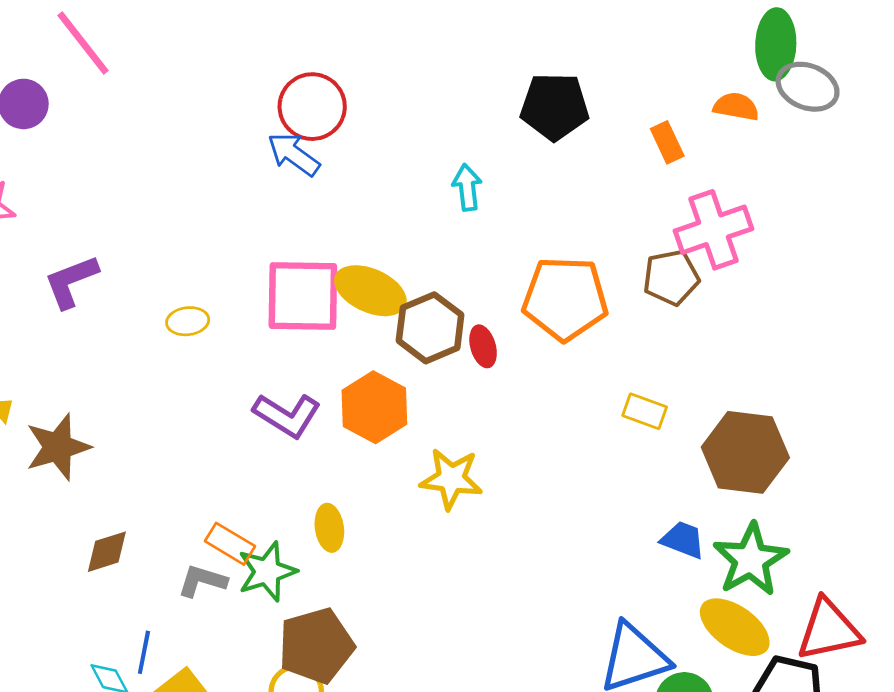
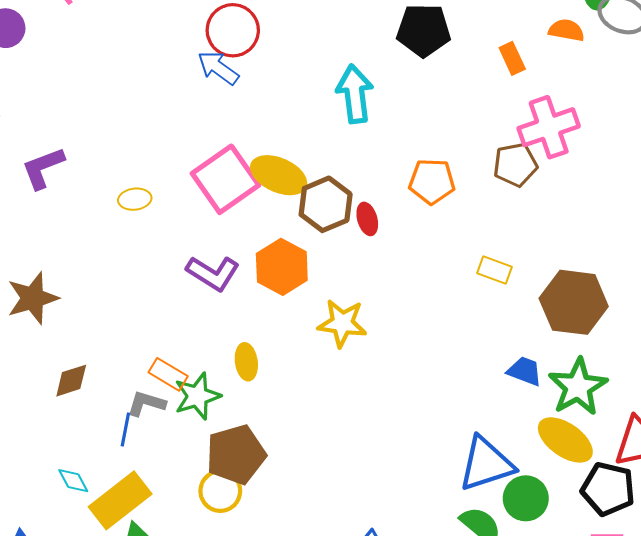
cyan arrow: (467, 187) -> (355, 94), size x1.6
pink square: (303, 296) -> (225, 179), turned -36
orange pentagon: (565, 299) -> (432, 181), size x0.7
blue line: (144, 652) -> (125, 430), moved

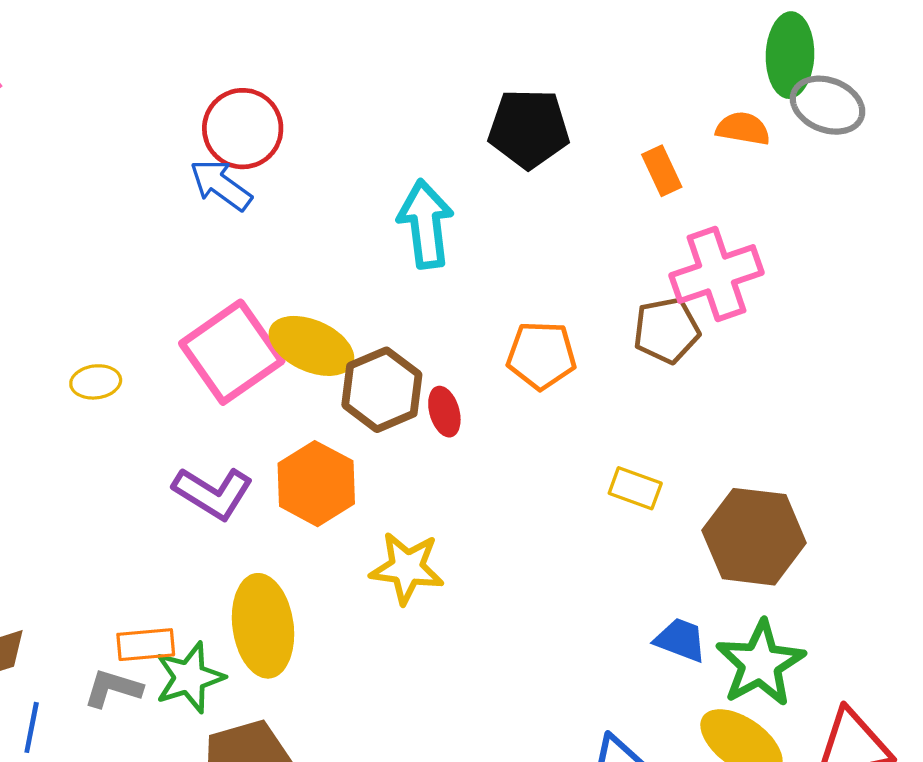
yellow ellipse: (246, 362) -> (263, 626), size x1.8
orange rectangle: (168, 374) -> (146, 645), turned -36
blue line: (125, 430) -> (32, 727), moved

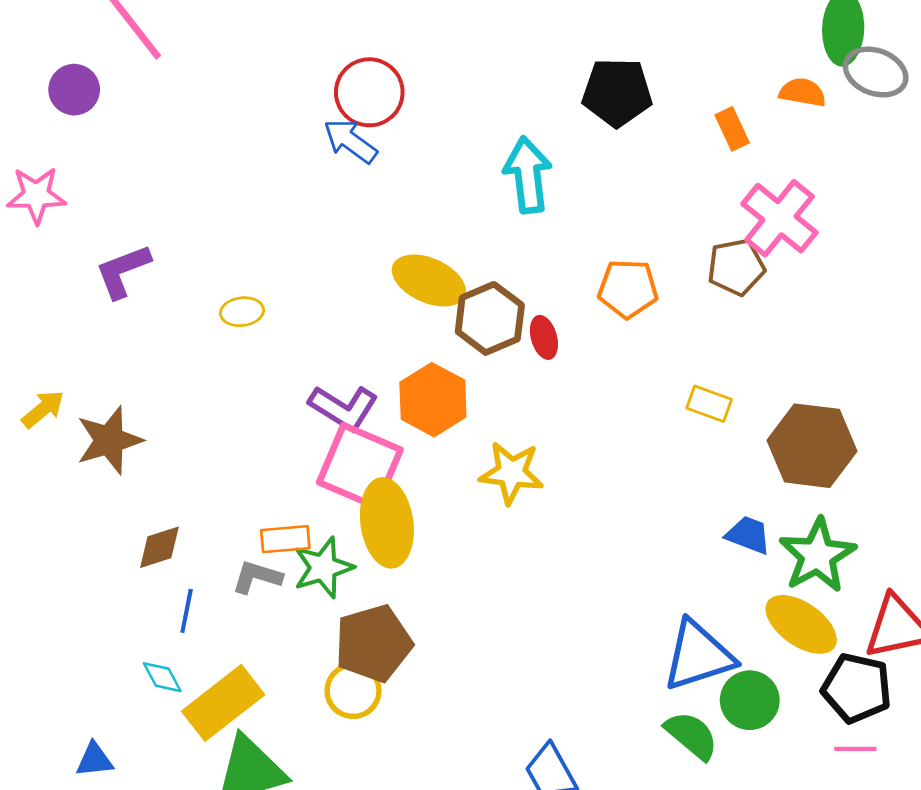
pink cross: (716, 274) -> (780, 218), turned -32
pink square: (232, 352) -> (360, 466), moved, turned -32

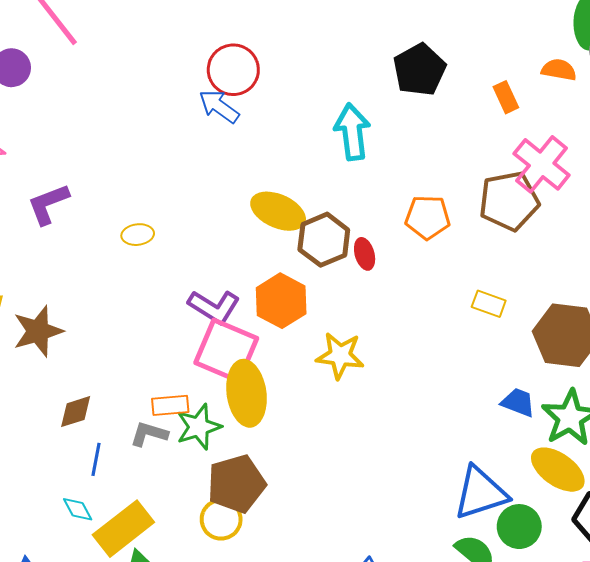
black pentagon: (617, 92) -> (419, 70), turned -30
brown pentagon: (736, 267) -> (509, 201), size x1.4

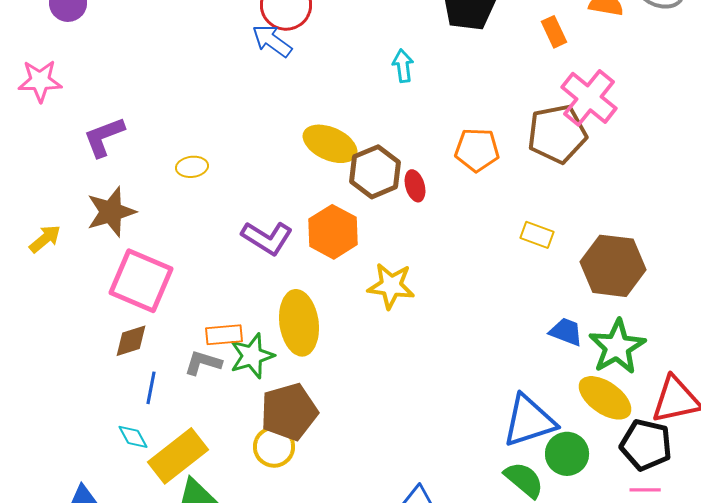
cyan arrow: (352, 132) -> (403, 66), size x0.6
brown star: (38, 331) -> (111, 212), moved
pink square: (226, 351) -> (141, 281), moved

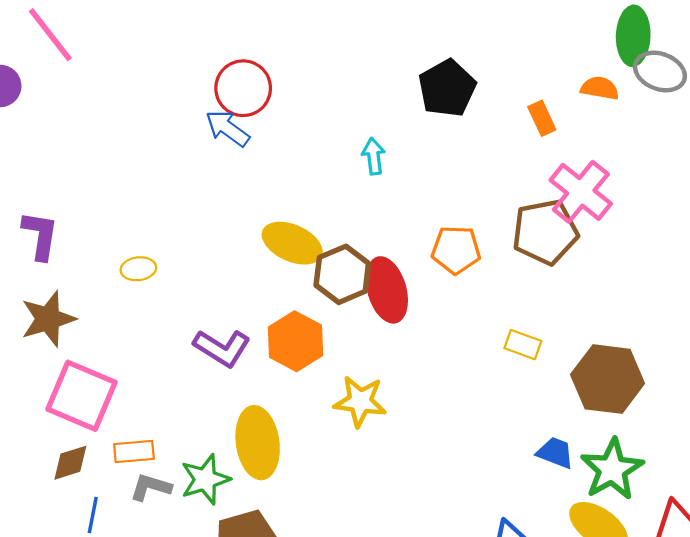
purple L-shape: (104, 137) -> (40, 235), turned 120
red ellipse: (415, 186) -> (387, 290), size x1.8
orange rectangle: (224, 335) -> (134, 452), moved

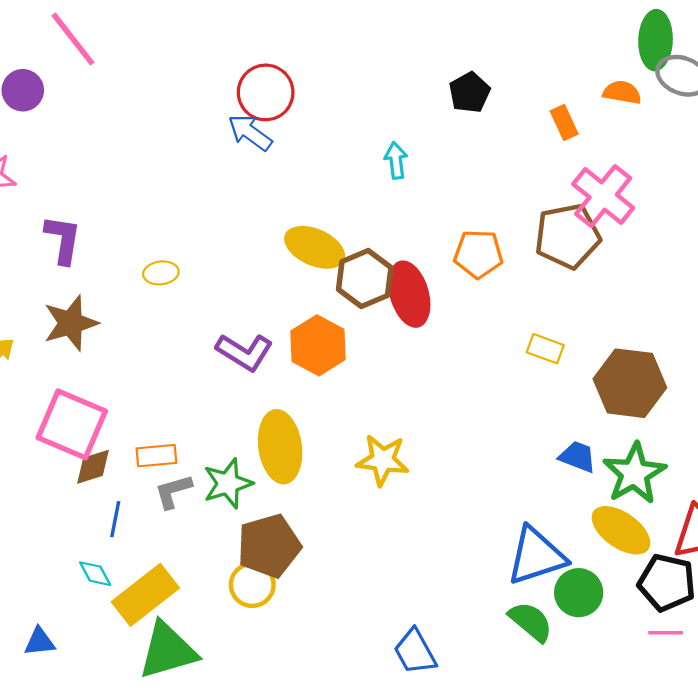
black pentagon: (447, 88) -> (469, 92), size x0.7
pink square: (82, 396) -> (72, 424), moved
yellow star: (360, 401) -> (383, 460), moved
gray L-shape: (151, 487) -> (173, 491), turned -33

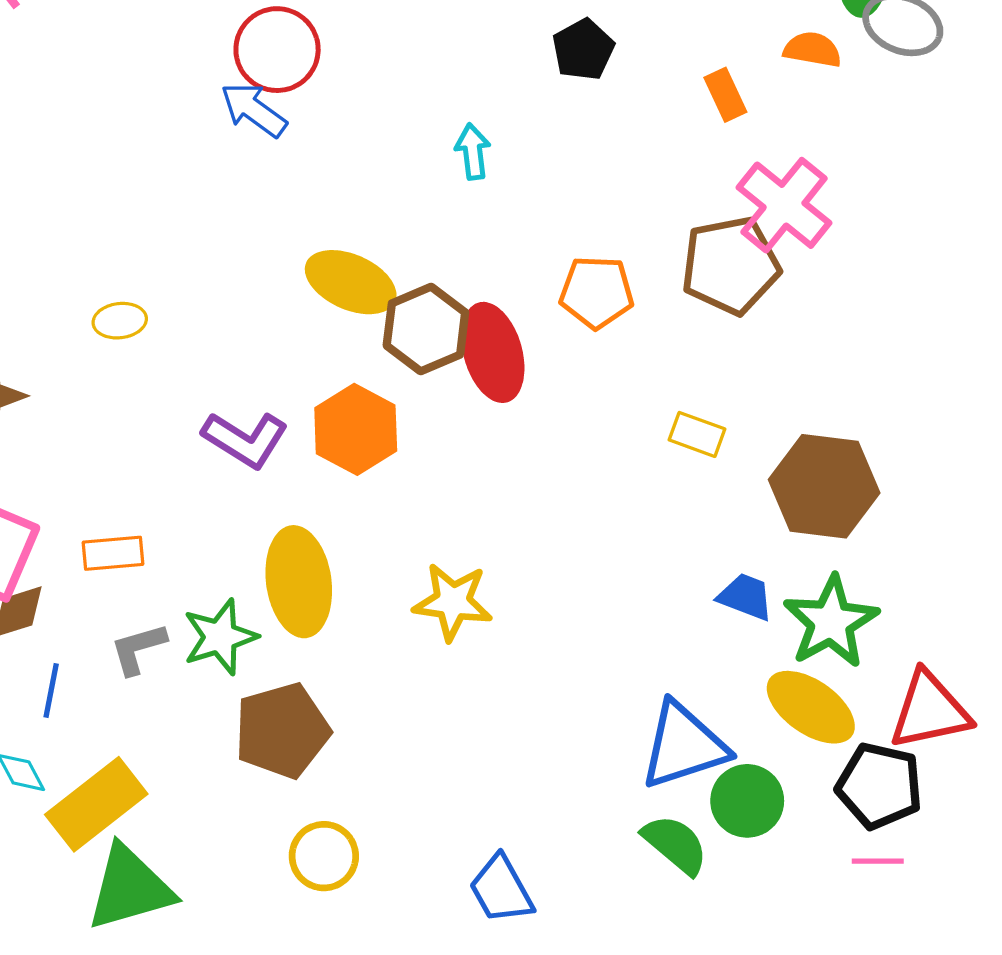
orange rectangle: (156, 456) -> (113, 553), moved
yellow circle: (252, 585) -> (324, 856), moved

